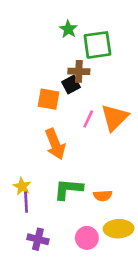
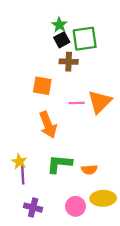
black square: (71, 85) -> (62, 40), moved
pink line: (88, 119) -> (77, 103), turned 63

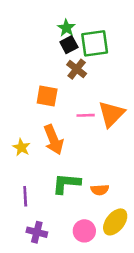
brown cross: (69, 62) -> (77, 69), turned 36
yellow star: (19, 162) -> (21, 147), moved
yellow ellipse: (103, 198) -> (115, 222), turned -50

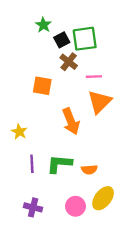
green star: (66, 28) -> (43, 25), moved
pink line: (86, 115) -> (94, 77), moved
orange arrow: (54, 140) -> (71, 121), moved
purple line: (25, 196) -> (32, 164), moved

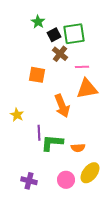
orange triangle: (100, 102) -> (87, 89), turned 35
purple line: (32, 164) -> (39, 133), moved

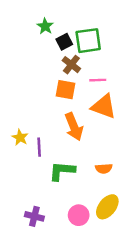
orange square: (37, 75) -> (65, 90), moved
orange triangle: (87, 89) -> (104, 106), turned 30
purple line: (39, 133) -> (39, 147), moved
orange semicircle: (78, 148) -> (104, 169), moved

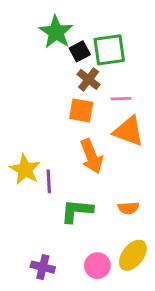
green star: (45, 26) -> (56, 32), size x1.6
yellow star: (20, 137) -> (25, 170), size x1.5

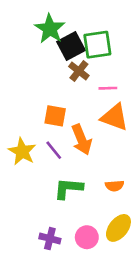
black square: (80, 51) -> (71, 46), size x1.5
orange square: (81, 110) -> (55, 116), moved
purple line: (49, 181) -> (54, 150), moved, turned -36
purple cross: (43, 267) -> (50, 239), moved

